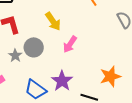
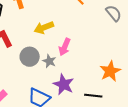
yellow arrow: (53, 21) -> (44, 28), turned 114
gray star: (15, 56) -> (49, 61), moved

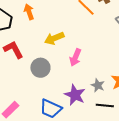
gray star: (49, 61) -> (98, 85), moved

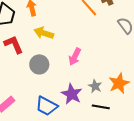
yellow arrow: (54, 38) -> (44, 33), moved, turned 36

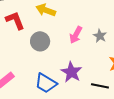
gray star: (95, 86) -> (100, 36), moved

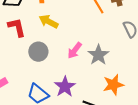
gray star: (100, 36) -> (98, 55), size x1.5

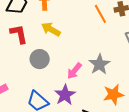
pink arrow: (75, 50) -> (74, 71), moved

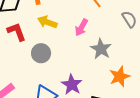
pink arrow: (74, 71) -> (81, 27), moved

